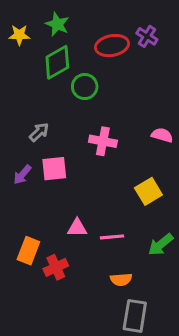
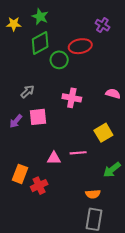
red ellipse: (112, 46) -> (80, 46), moved
pink line: (112, 237) -> (78, 153), moved
orange semicircle: (121, 279) -> (93, 194), moved

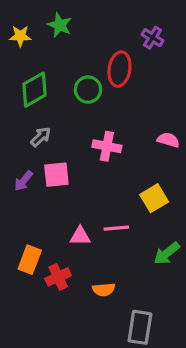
green diamond: (40, 43) -> (34, 90), moved
red ellipse: (80, 46) -> (119, 69), turned -70
orange semicircle: (93, 194) -> (104, 290), moved

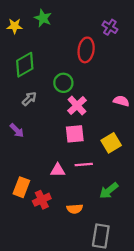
green circle: (88, 90) -> (63, 83), moved
pink cross: (107, 146) -> (77, 106), turned 36
pink square: (56, 175) -> (75, 134), moved
purple arrow: (23, 181) -> (17, 130), turned -84
green arrow: (167, 253) -> (109, 191), moved

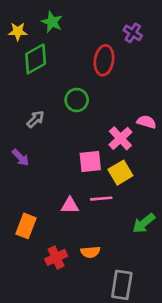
green diamond: (25, 65) -> (36, 59), moved
pink cross: (77, 106) -> (120, 138), moved
yellow square: (111, 143) -> (120, 173), moved
green arrow: (109, 191) -> (144, 223), moved
red cross: (42, 200) -> (56, 257), moved

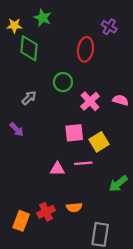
green diamond: (36, 59) -> (29, 48), turned -55
pink cross: (120, 138) -> (90, 101), moved
orange rectangle: (26, 226) -> (21, 221), moved

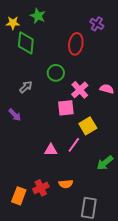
pink square: (74, 133) -> (66, 108), moved
pink line: (83, 163) -> (74, 145), turned -49

